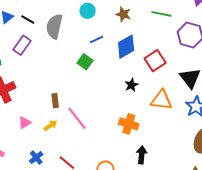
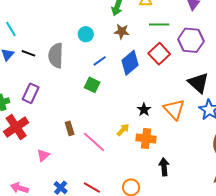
purple rectangle: (22, 45) -> (31, 93), moved
red square: (155, 61) -> (159, 54), moved
black star: (131, 85) -> (144, 110), moved
orange triangle: (161, 100) -> (174, 109), turned 50
yellow arrow: (50, 125) -> (123, 130), moved

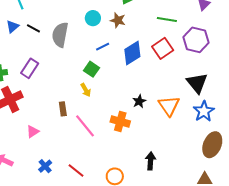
brown star: (122, 31) -> (118, 20), moved
yellow arrow: (123, 130) -> (86, 90), moved, turned 96
orange cross: (146, 138) -> (120, 122), moved

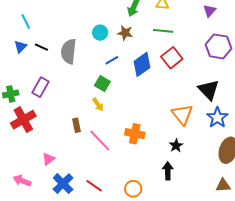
green line: (167, 20) -> (163, 31), moved
purple hexagon: (196, 40) -> (218, 46), moved
black star: (139, 101) -> (176, 146), moved
pink triangle: (33, 132) -> (48, 159), moved
blue cross: (45, 166) -> (63, 184), size x1.5

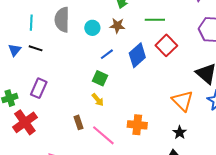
cyan line: (26, 21) -> (31, 23), moved, turned 35
gray semicircle: (69, 51) -> (62, 20), moved

